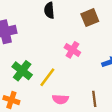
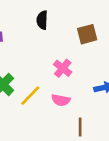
pink semicircle: (60, 99) -> (61, 100), moved

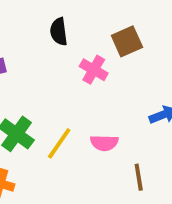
pink cross: (63, 68) -> (94, 70), moved

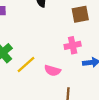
pink cross: (94, 70) -> (73, 45), moved, turned 35

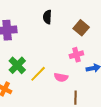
brown square: (80, 14) -> (81, 28), turned -35

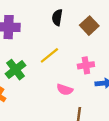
brown square: (81, 28) -> (89, 26), moved
yellow line: (38, 74) -> (49, 55), moved

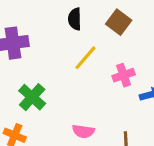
yellow line: (49, 55) -> (85, 58), moved
pink semicircle: (65, 90) -> (83, 131), moved

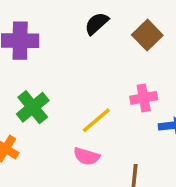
black semicircle: (75, 19) -> (97, 24), turned 40
yellow line: (85, 58) -> (96, 120), moved

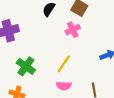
pink cross: (144, 98) -> (73, 30), moved

